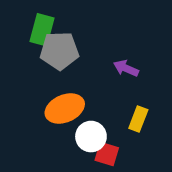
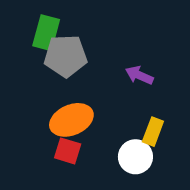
white circle: (91, 137) -> (135, 157), moved
red square: (107, 154) -> (68, 151), moved

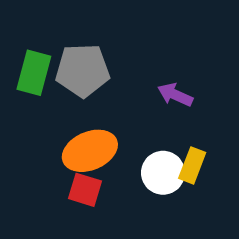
green rectangle: (46, 33) -> (34, 73), moved
white circle: (135, 157) -> (163, 173), moved

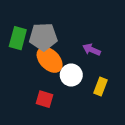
orange ellipse: (90, 151) -> (50, 60), moved, turned 68
white circle: (163, 173) -> (71, 75), moved

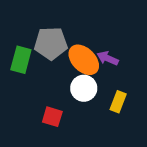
green rectangle: (18, 38) -> (21, 60), moved
orange ellipse: (50, 60) -> (84, 60), moved

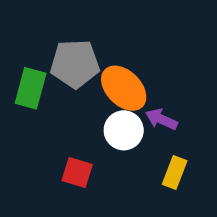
purple arrow: (108, 58) -> (161, 119), moved
yellow rectangle: (118, 102) -> (175, 172), moved

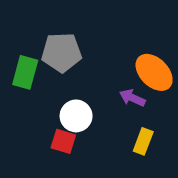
orange ellipse: (124, 88) -> (154, 72), moved
white circle: (124, 130) -> (76, 116), moved

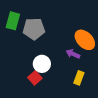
green rectangle: (25, 72) -> (13, 21), moved
red square: (63, 141) -> (35, 78), turned 32

